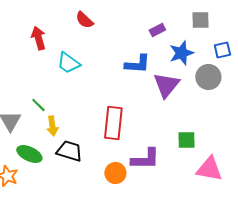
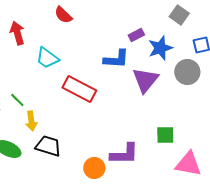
gray square: (200, 20) -> (179, 15), turned 36
purple rectangle: (157, 30) -> (136, 35), moved
red rectangle: (113, 123) -> (79, 89), moved, turned -68

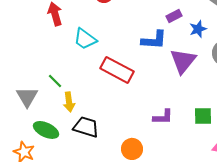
blue star: (160, 48) -> (198, 29), size x0.7
purple L-shape: (124, 154) -> (163, 117), moved, size x0.7

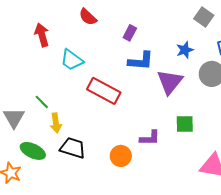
purple rectangle: (174, 16) -> (130, 33), moved, turned -35
green square: (203, 116) -> (185, 124), moved
orange circle: (132, 149) -> (121, 156), moved

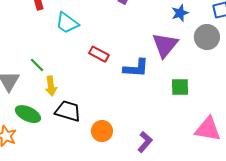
blue L-shape: (141, 61) -> (136, 68), moved
red rectangle: (104, 91) -> (99, 54), size x0.6
purple L-shape: (150, 138) -> (145, 142), moved, turned -50
orange circle: (121, 156) -> (102, 131), moved

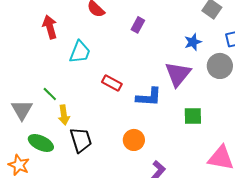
cyan trapezoid: (67, 23) -> (80, 52), turned -105
black trapezoid: (68, 111) -> (81, 140), turned 56
orange circle: (102, 131) -> (134, 140), moved

